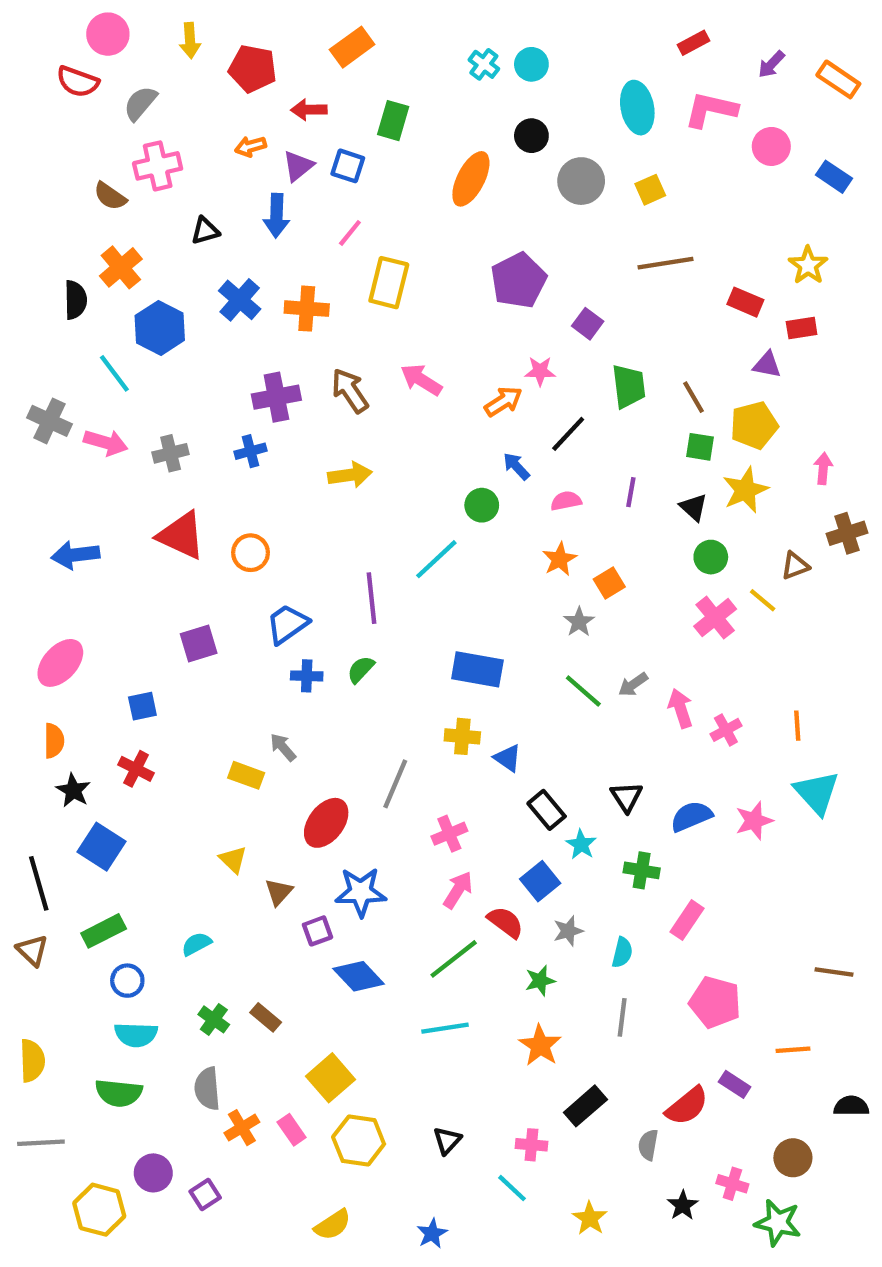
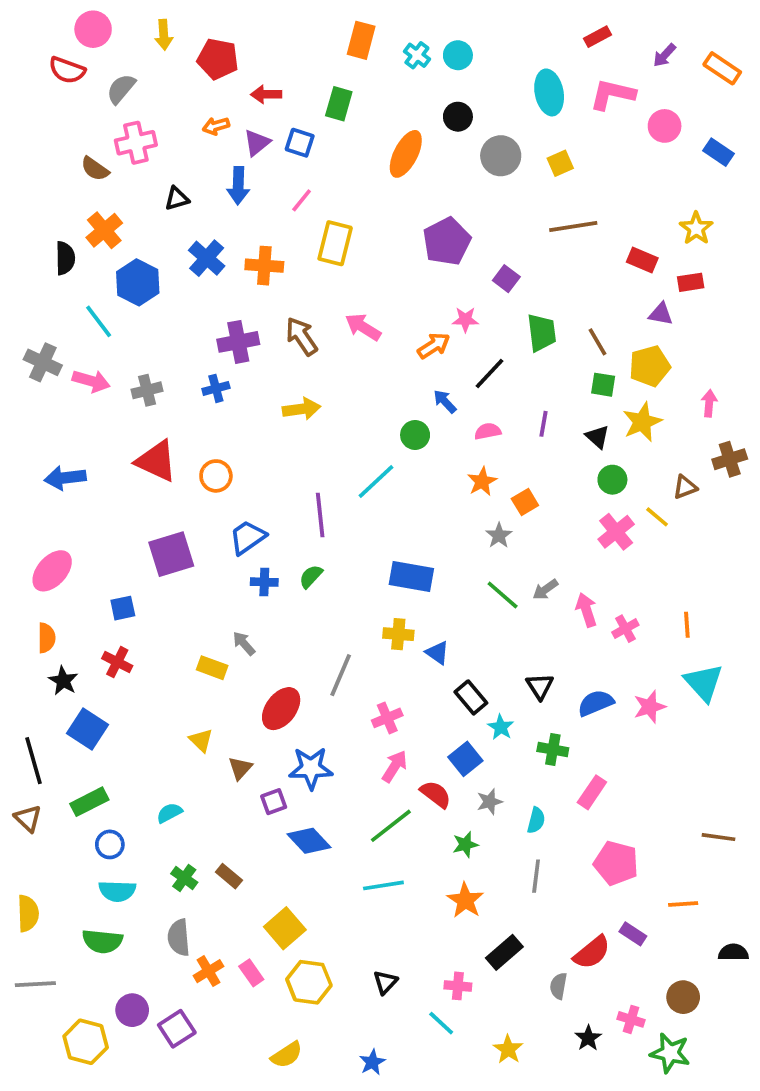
orange rectangle: (352, 47) -> (361, 40), moved, turned -39
purple square: (199, 643) -> (171, 554), size x1.4
purple square: (205, 1195) -> (177, 1029), size x1.4

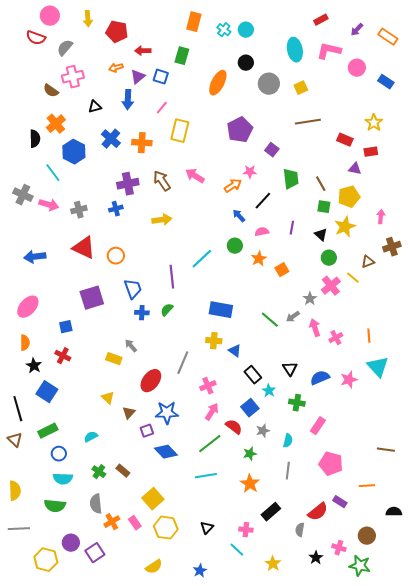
green circle: (415, 435) -> (235, 246), moved
gray star: (499, 535) -> (310, 299), moved
blue trapezoid: (248, 537) -> (133, 289), turned 105

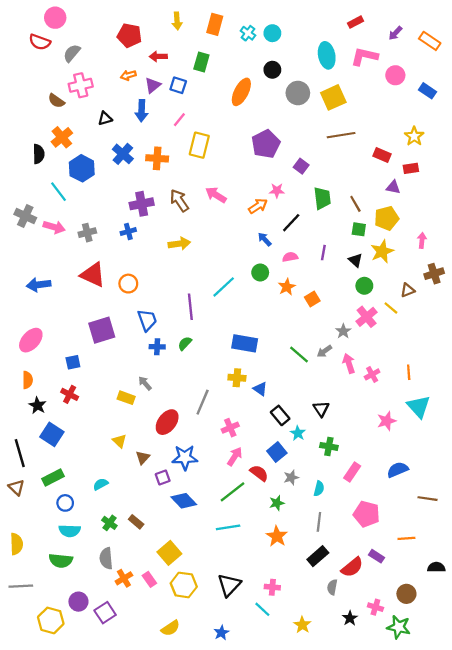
yellow arrow: (88, 19) -> (177, 21), moved
yellow square: (301, 88) -> (333, 97), size x1.6
blue semicircle: (320, 378) -> (398, 470), moved
black rectangle: (271, 512) -> (318, 556), moved
black triangle: (207, 528) -> (229, 585), size x1.6

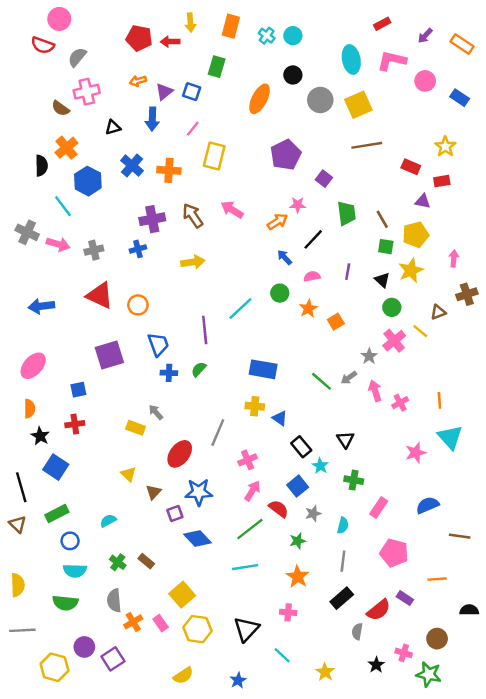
red arrow: (158, 56) -> (170, 42), moved
red cross: (70, 394) -> (75, 424), turned -35
pink cross: (272, 587) -> (288, 612), moved

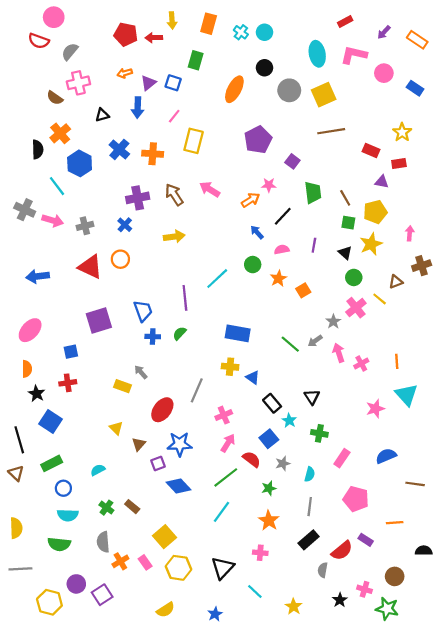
blue cross: (138, 249) -> (125, 225), turned -32
orange circle: (138, 305) -> (120, 259), moved
cyan line: (245, 567) -> (221, 512), turned -45

